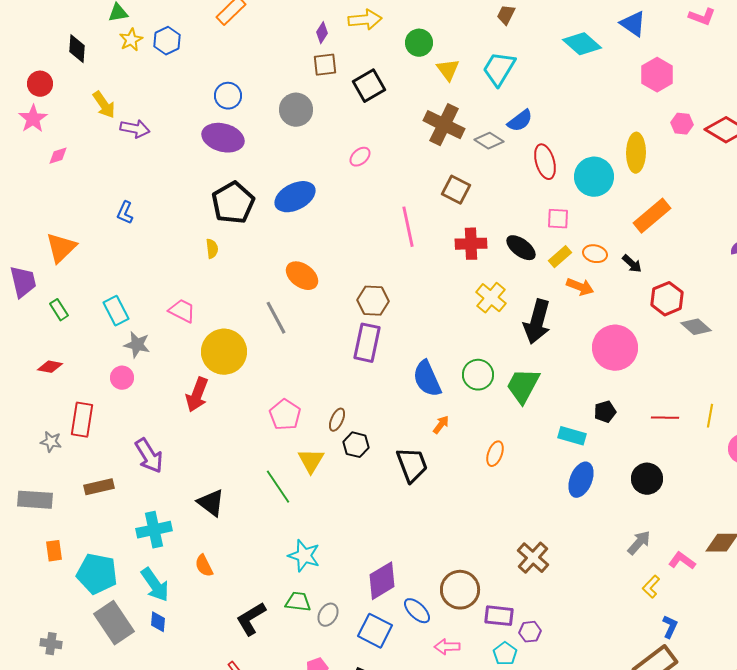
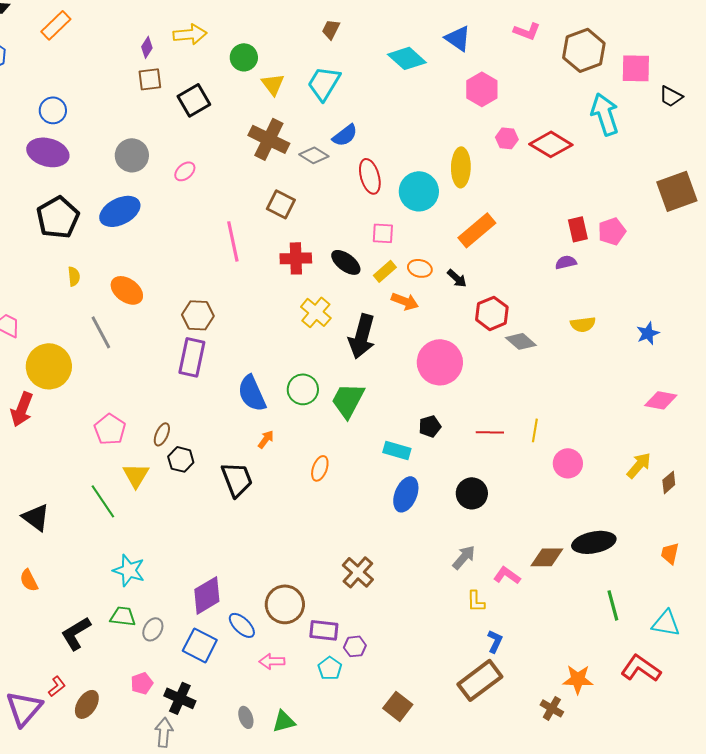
gray circle: (296, 110) -> (132, 155), moved
yellow semicircle: (212, 249) -> (74, 276), moved
yellow L-shape: (651, 587) -> (476, 601), turned -45

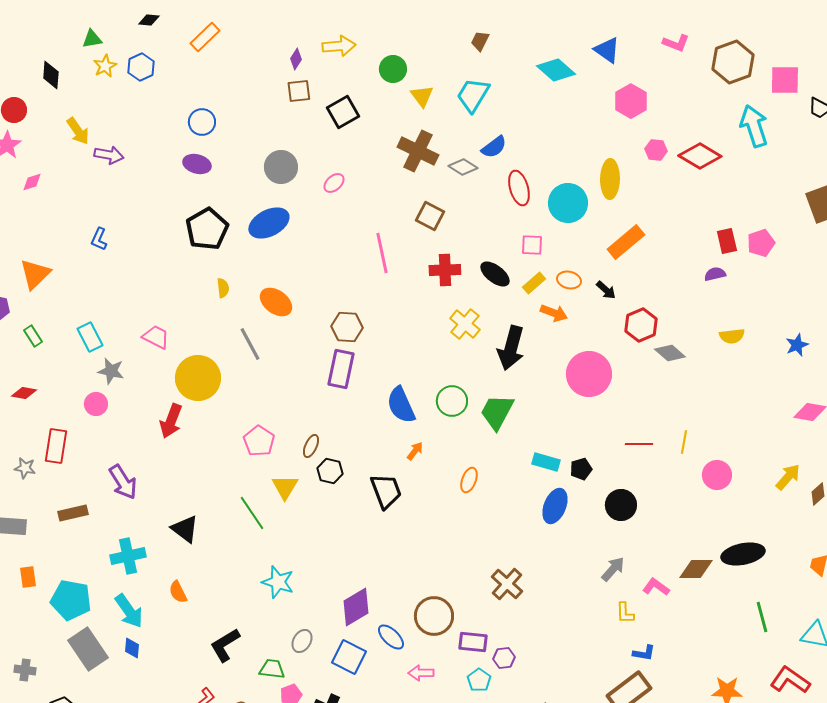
purple ellipse: (48, 152) -> (197, 164), size x0.7
black pentagon: (430, 426) -> (581, 469), moved
green trapezoid: (123, 616) -> (272, 669), moved
blue L-shape: (495, 641) -> (644, 653), turned 75

